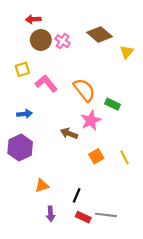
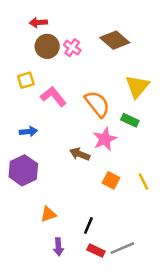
yellow triangle: (127, 52) -> (137, 86), moved, size x1.5
orange square: (96, 156) -> (111, 180), turned -32
gray line: (106, 215) -> (122, 248), turned -30

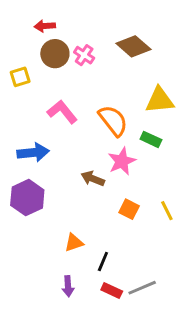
yellow square: (26, 80) -> (20, 77), moved
yellow triangle: (137, 86) -> (160, 100), turned 44
blue arrow: (28, 132) -> (33, 152), size x1.5
orange triangle: (48, 214) -> (74, 243), moved

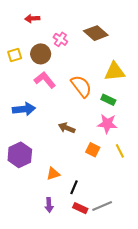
brown circle: (55, 54) -> (41, 54), moved
pink star: (122, 161) -> (107, 124), moved, turned 30
purple hexagon: (27, 198) -> (20, 155), moved

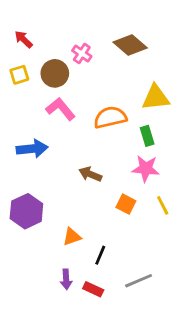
red arrow: (32, 18) -> (24, 39), moved, turned 48
orange semicircle: (81, 86) -> (110, 117), turned -65
green rectangle: (108, 100) -> (147, 136), turned 48
red rectangle: (80, 208) -> (93, 289), moved

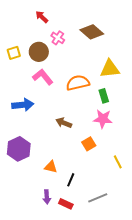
red arrow: (24, 39) -> (42, 17), moved
orange square: (126, 204) -> (89, 144), turned 32
yellow line: (163, 205) -> (118, 162), moved
orange triangle: (72, 237) -> (51, 167), turned 32

